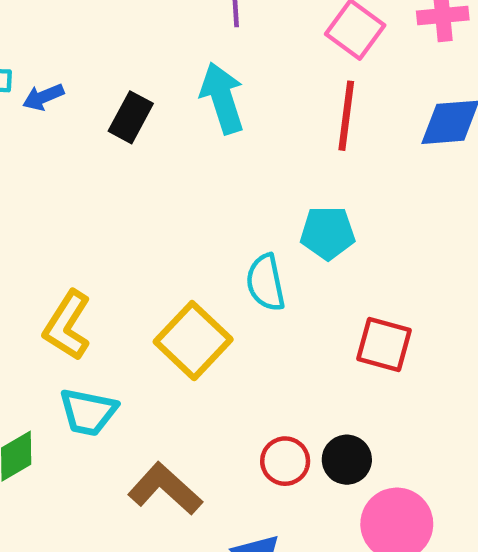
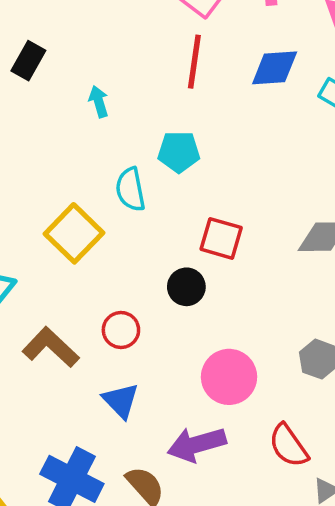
cyan arrow: (222, 98) -> (99, 102), moved, size x0.6
black circle: (347, 460) -> (186, 287), moved
red circle: (285, 461) -> (121, 330), moved

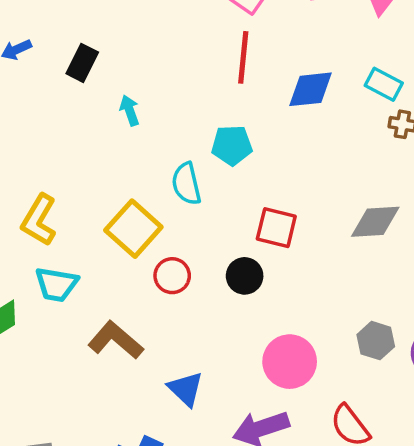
blue diamond: (275, 68) -> (311, 89), moved
cyan arrow: (99, 102) -> (130, 110), moved
red circle: (121, 330) -> (172, 276), moved

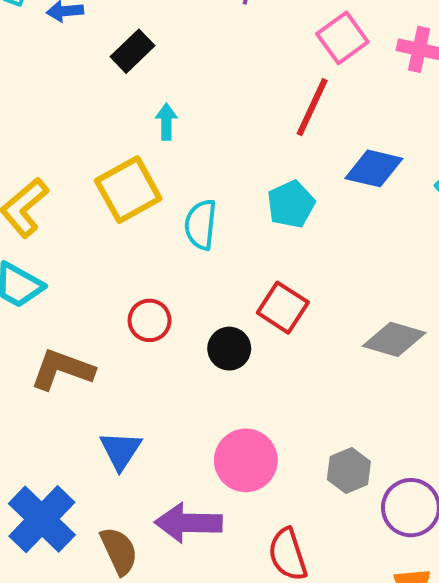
cyan pentagon: (232, 145) -> (291, 204), moved, turned 30
yellow square: (133, 229) -> (128, 190), moved
brown L-shape: (116, 340) -> (62, 370), turned -40

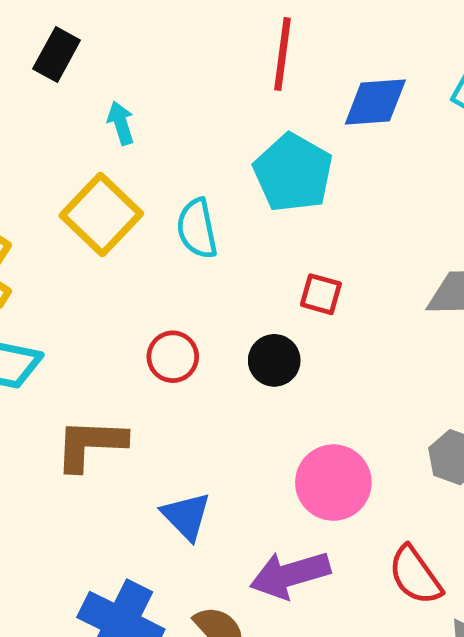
cyan pentagon: (291, 204) -> (293, 173), size x1.4
red square: (283, 308) -> (321, 294), size x0.7

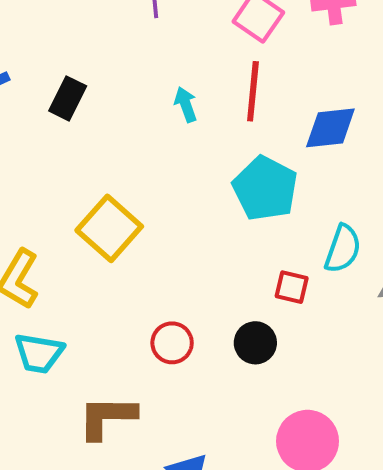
cyan arrow: (121, 123) -> (186, 104), moved
cyan semicircle: (197, 229) -> (343, 249), moved, turned -147

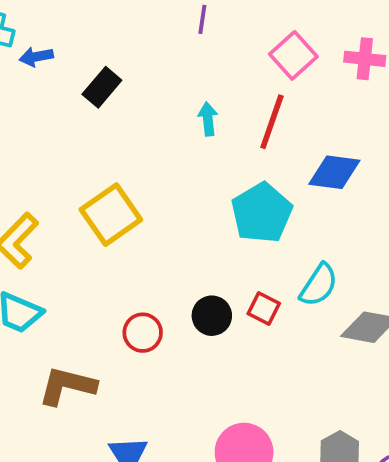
black circle: (255, 343) -> (212, 316), moved

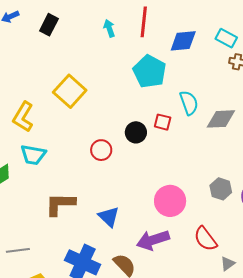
cyan semicircle: (319, 285) -> (189, 103), turned -40
brown L-shape: (67, 386) -> (60, 204), moved

